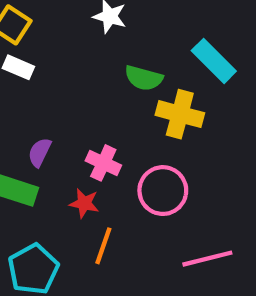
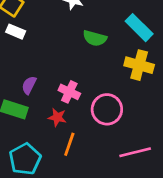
yellow cross: (180, 114) -> (139, 65), moved

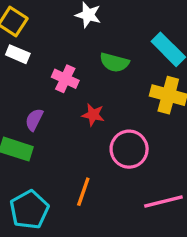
pink cross: (69, 92) -> (65, 79), moved
red star: (57, 117) -> (93, 115), moved

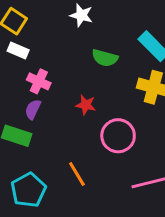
pink cross: (65, 79) -> (39, 81), moved
orange line: (83, 192) -> (77, 174), turned -50

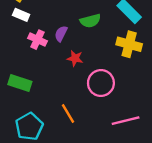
green semicircle: (105, 58) -> (90, 21), turned -30
purple semicircle: (33, 109) -> (61, 34), moved

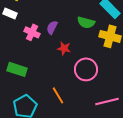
white rectangle: (21, 15) -> (10, 13), moved
green semicircle: (90, 21) -> (86, 22), moved, turned 30

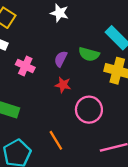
purple semicircle: (52, 27) -> (61, 59), moved

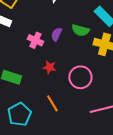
pink cross: (25, 66) -> (35, 40), moved
red star: (63, 85) -> (49, 67), moved

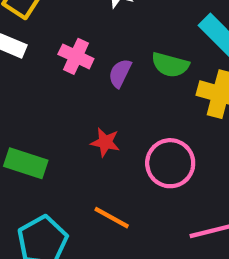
pink cross: (35, 40) -> (76, 56), moved
orange line: (52, 103) -> (112, 218), turned -30

